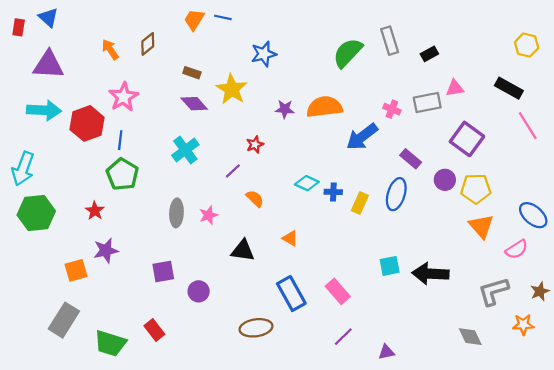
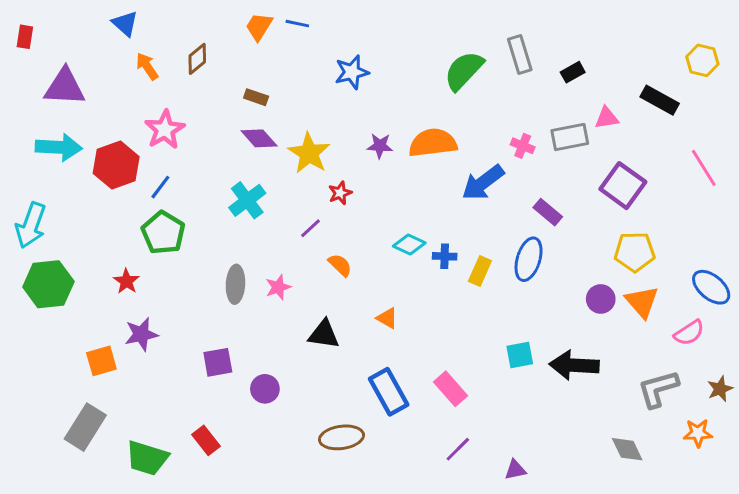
blue triangle: (48, 17) -> (125, 24), moved
black rectangle: (509, 88) -> (660, 100), moved
yellow star: (232, 89) -> (309, 153), moved
blue line: (120, 140) -> (160, 187), turned 30
purple circle: (445, 180) -> (601, 299), moved

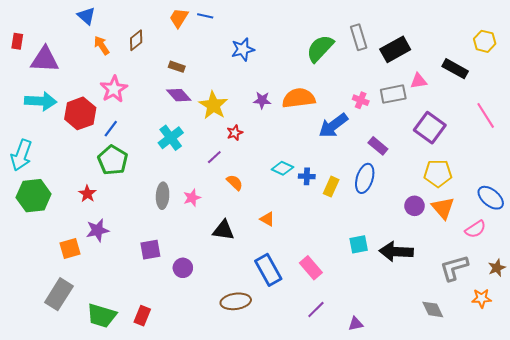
red rectangle: (25, 37) -> (17, 41), moved
black rectangle: (573, 72) -> (395, 49), size x1.8
red rectangle: (206, 440) -> (142, 316), moved, turned 60

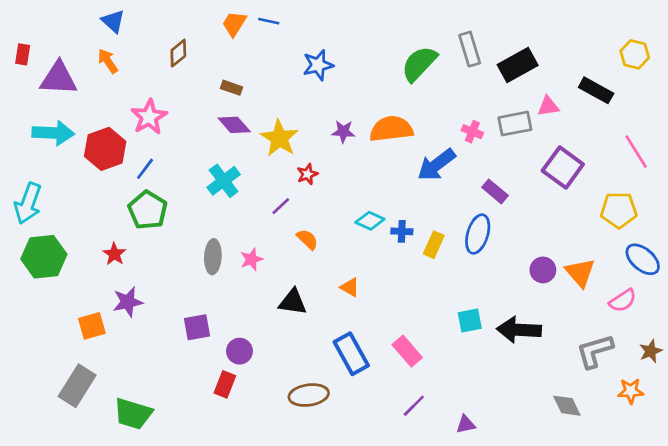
orange arrow: (102, 45) -> (108, 61), moved
yellow pentagon: (438, 173) -> (619, 210), moved
red rectangle: (142, 316) -> (225, 384), moved

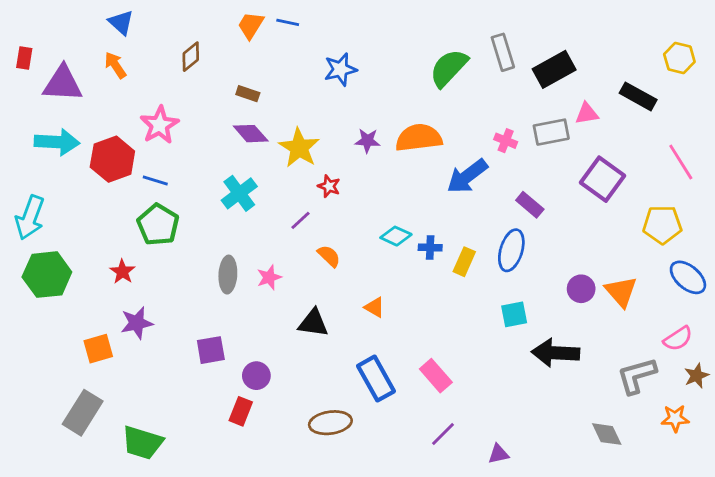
blue line: (145, 169) -> (155, 181), turned 70
red star: (307, 174) -> (329, 186), turned -30
pink semicircle: (623, 301) -> (678, 339), moved
cyan square: (470, 321) -> (514, 314), moved

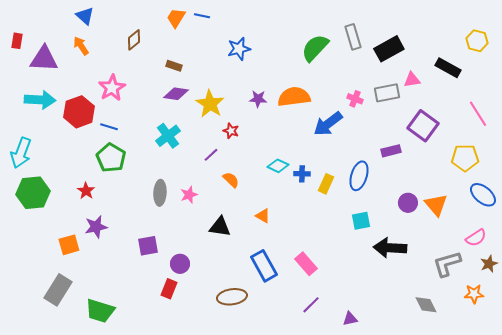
purple diamond: (251, 134) -> (176, 94), turned -40
purple rectangle: (530, 205) -> (391, 151), moved, turned -54

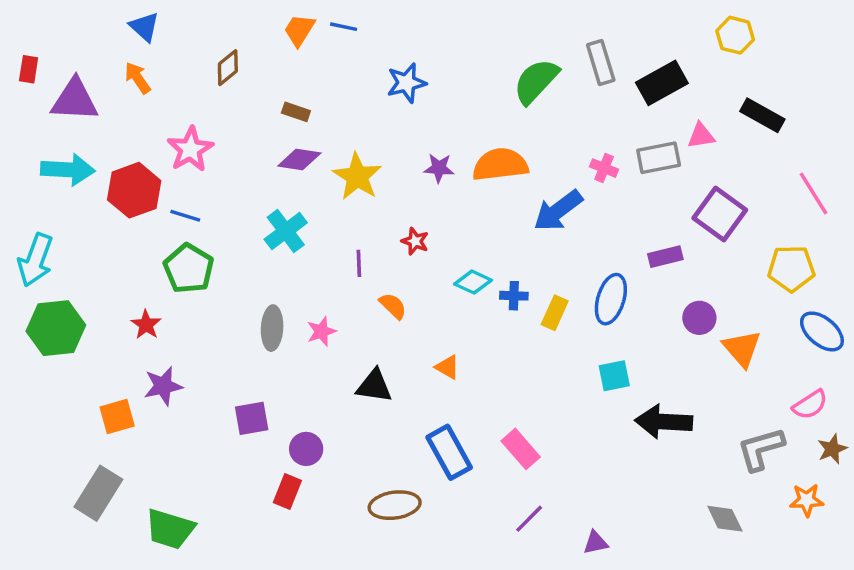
yellow hexagon: (477, 41) -> (735, 35), moved
red star: (231, 131) -> (415, 241), moved
purple line: (211, 155) -> (359, 263), turned -49
purple circle: (408, 203) -> (699, 318), moved

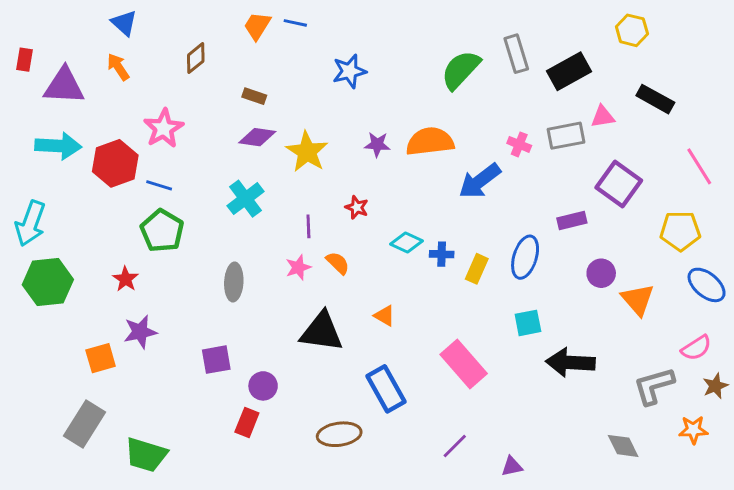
pink star: (321, 331) -> (298, 267), moved
black triangle: (374, 386) -> (322, 332), size x1.4
pink rectangle: (521, 449) -> (464, 364), moved, size x1.4

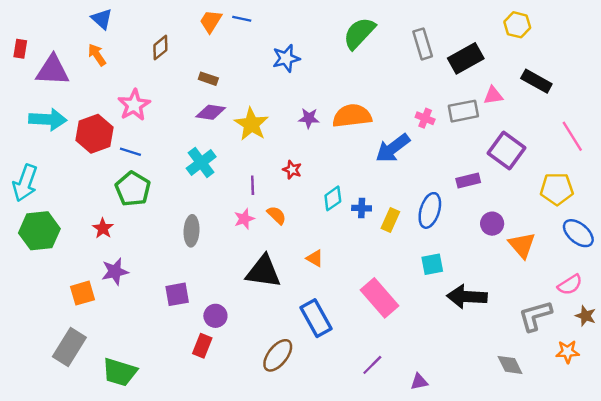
green semicircle: (461, 70) -> (359, 33), moved
cyan diamond: (407, 242) -> (333, 198), turned -60
brown star: (715, 386) -> (586, 316), turned -30
brown ellipse: (339, 434) -> (278, 355), turned -44

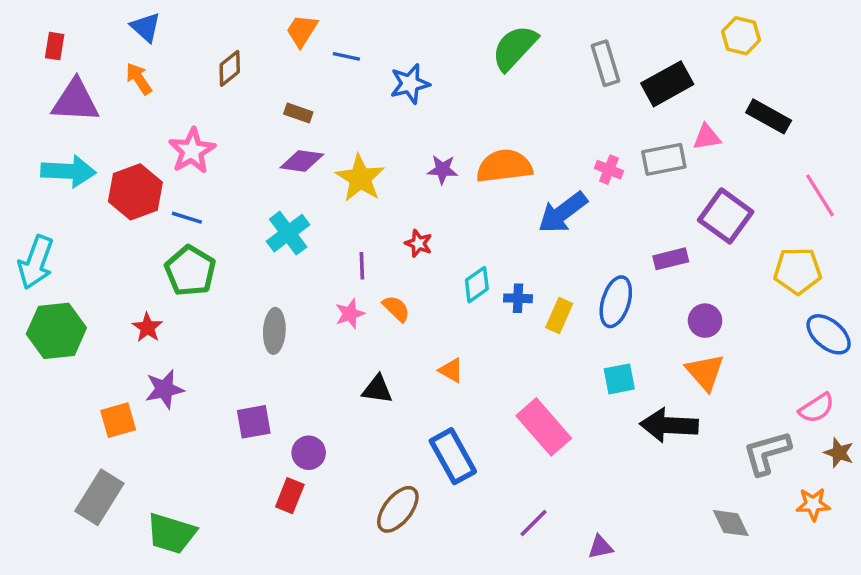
blue line: (242, 19) -> (346, 56), moved
red rectangle: (20, 49) -> (55, 46), moved
orange triangle: (522, 245) -> (705, 372), moved
black triangle: (263, 272) -> (377, 389), size x0.6

